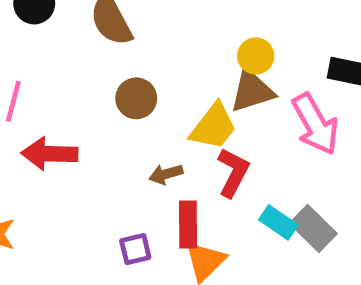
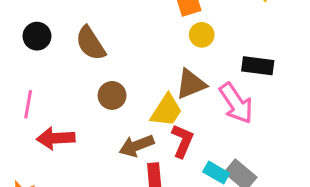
yellow circle: (256, 56) -> (202, 35), moved
brown arrow: (166, 174) -> (137, 146), size x1.5

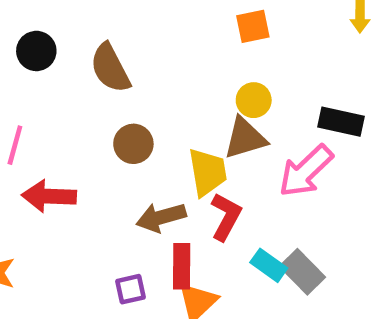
yellow circle: (202, 35) -> (254, 100), moved
pink arrow: (236, 103) -> (306, 171), turned 75
yellow trapezoid: (166, 111) -> (207, 172), turned -48

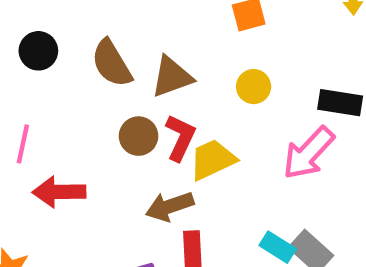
brown triangle: (245, 138) -> (172, 77), moved
yellow trapezoid: (207, 172) -> (212, 160), turned -102
red L-shape: (226, 217) -> (180, 138), moved

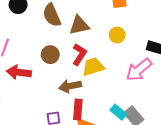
brown circle: (139, 136) -> (50, 55), moved

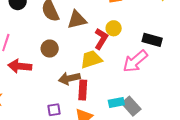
red L-shape: (79, 54) -> (101, 39), moved
red rectangle: (78, 109) -> (83, 90), moved
cyan rectangle: (118, 112) -> (116, 102), turned -49

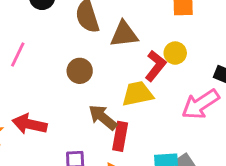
red arrow: (20, 66) -> (30, 124), moved
brown arrow: (69, 78) -> (103, 117), turned 45

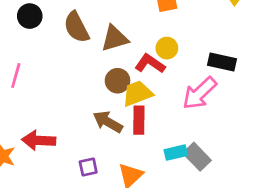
red L-shape: (155, 66) -> (150, 64), turned -84
brown circle: (80, 71) -> (118, 81), moved
red rectangle: (120, 136) -> (139, 120), moved

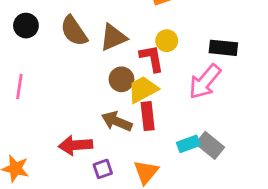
red L-shape: (150, 64) -> (152, 58), turned 52
red arrow: (39, 140) -> (75, 145), moved

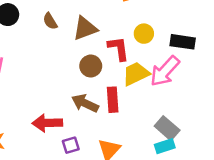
brown semicircle: (74, 31) -> (50, 21), size x0.6
yellow circle: (167, 41) -> (144, 34), moved
yellow trapezoid: (143, 89) -> (136, 74), moved
cyan rectangle: (188, 144) -> (165, 146), moved

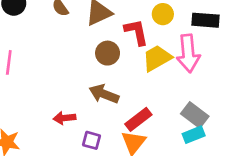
pink arrow: (165, 71) -> (188, 53), turned -44
red rectangle: (113, 100) -> (138, 119), moved, turned 60
red arrow: (47, 123) -> (64, 118), size x0.7
purple square: (71, 145) -> (92, 140), turned 36

